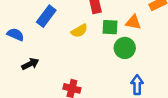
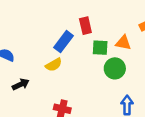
blue rectangle: (46, 16) -> (63, 42), moved
yellow semicircle: (79, 31) -> (54, 65), moved

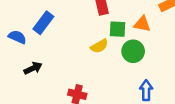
blue rectangle: (63, 42) -> (43, 23), moved
yellow semicircle: (54, 65) -> (99, 46), moved

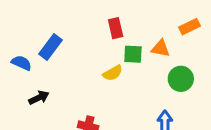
green circle: (133, 51) -> (181, 79), moved

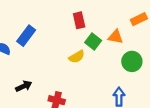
green square: (133, 54) -> (93, 41), turned 35
black arrow: (39, 98) -> (24, 86), moved

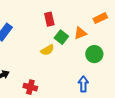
orange triangle: (115, 37) -> (80, 33), turned -32

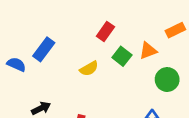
red rectangle: (49, 19) -> (105, 32), turned 48
yellow semicircle: (47, 50) -> (89, 69), moved

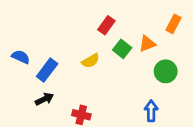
orange rectangle: (175, 30) -> (174, 24), turned -36
blue rectangle: (44, 49) -> (47, 70), moved

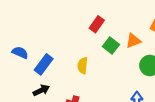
yellow semicircle: (91, 61) -> (83, 66), moved, turned 126

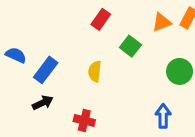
red rectangle: (97, 24) -> (101, 19), moved
orange triangle: (133, 41) -> (162, 22), moved

